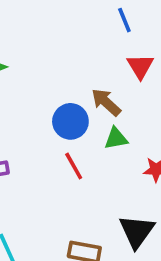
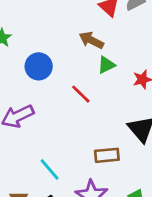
blue circle: (70, 121) -> (39, 66), moved

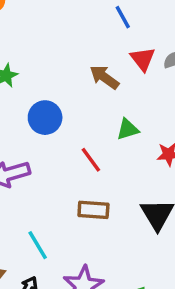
brown arrow: (91, 40) -> (104, 77), moved
brown rectangle: (107, 155) -> (93, 210), moved

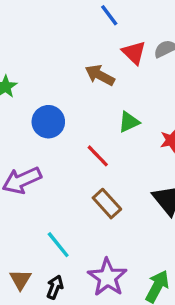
brown rectangle: (93, 210) -> (107, 204), turned 52

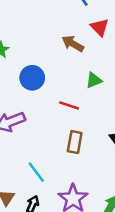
red line: (98, 156) -> (69, 105), turned -30
brown rectangle: (107, 204) -> (75, 142), turned 50

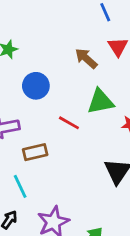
green triangle: (94, 80) -> (100, 102), size x1.5
brown rectangle: (75, 142) -> (35, 152), moved, turned 55

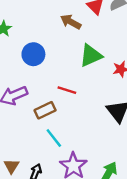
red line: (69, 123) -> (67, 90), moved
cyan line: (20, 186) -> (54, 138), moved

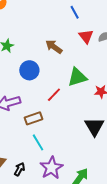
brown arrow: (71, 22) -> (54, 47), moved
red line: (67, 90) -> (54, 95), moved, turned -70

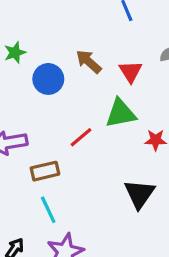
red triangle: (86, 36) -> (131, 72), moved
blue circle: (29, 70) -> (48, 79), moved

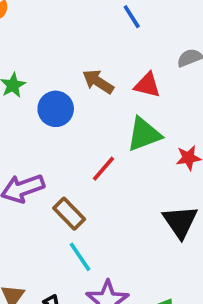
red triangle: (131, 72) -> (147, 85), turned -35
brown rectangle: (45, 171) -> (69, 214), turned 68

